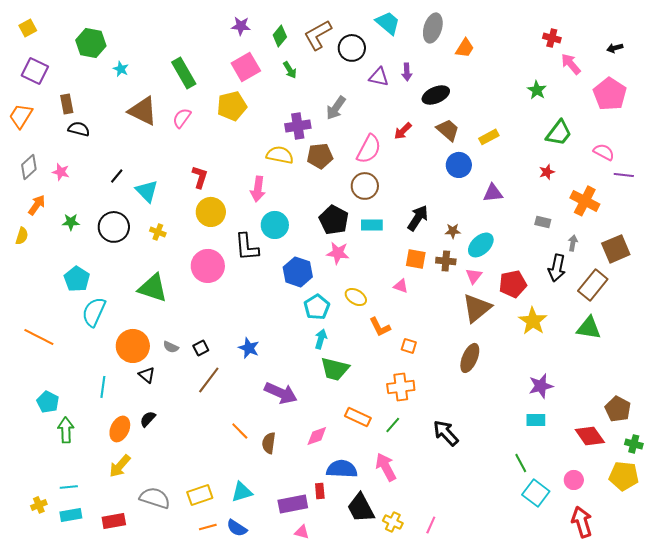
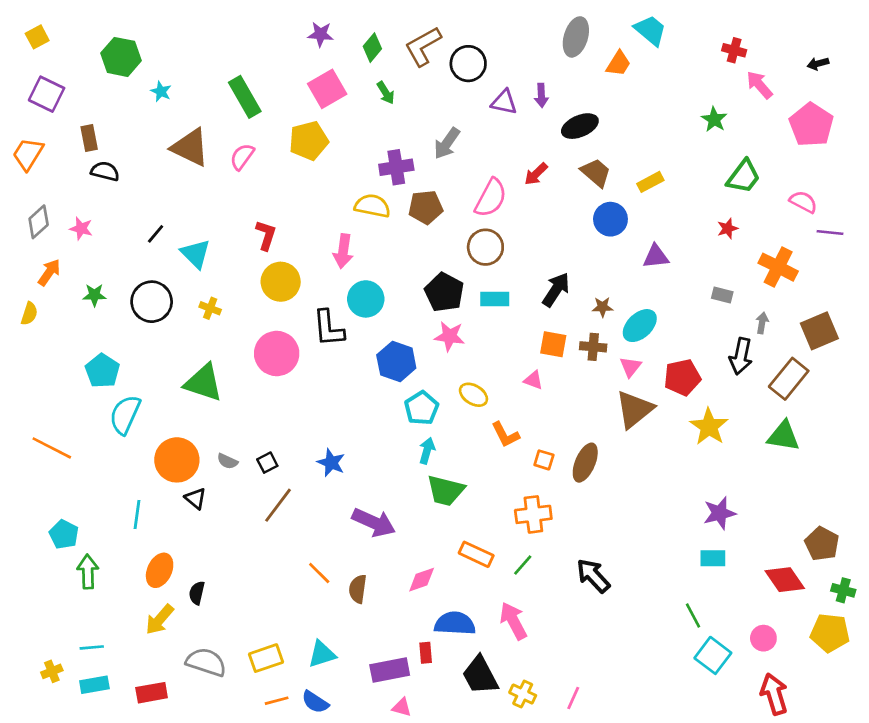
cyan trapezoid: (388, 23) -> (650, 30), moved
brown ellipse: (470, 358) -> (585, 463), moved
black semicircle: (148, 419) -> (197, 593), moved, turned -30

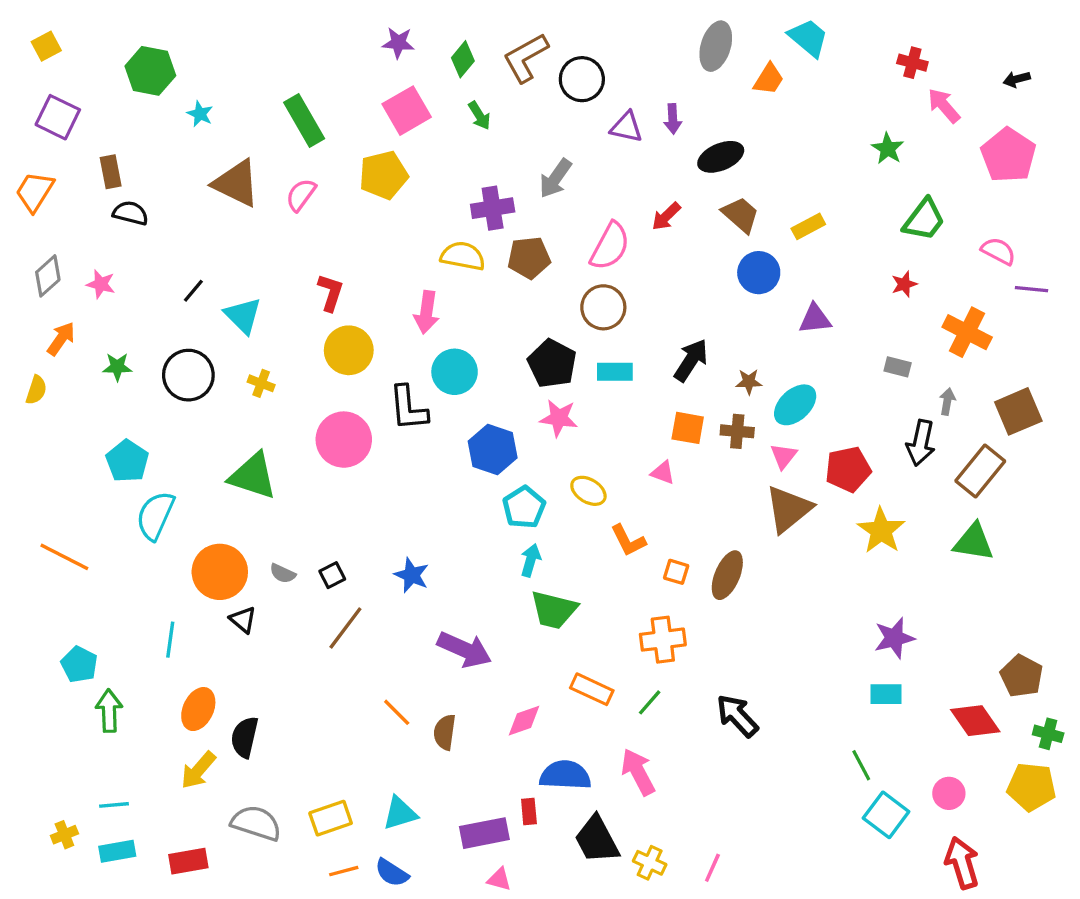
black semicircle: (197, 593) -> (245, 737), size x1.4

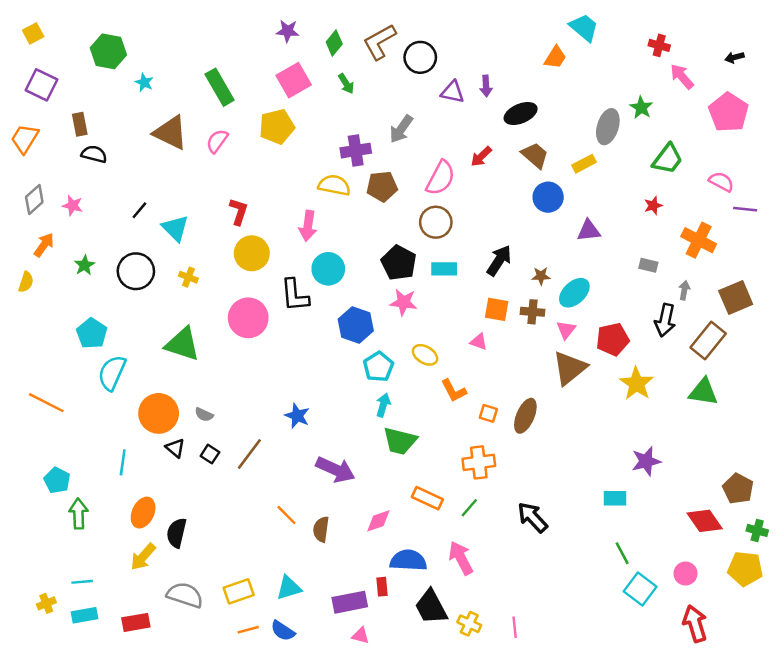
gray ellipse: (716, 46) -> (608, 127), moved
green star: (117, 367) -> (85, 265), turned -30
black square: (332, 575) -> (210, 454), moved, turned -30
cyan rectangle: (886, 694) -> (615, 498), moved
pink line: (712, 868) -> (515, 627), turned -30

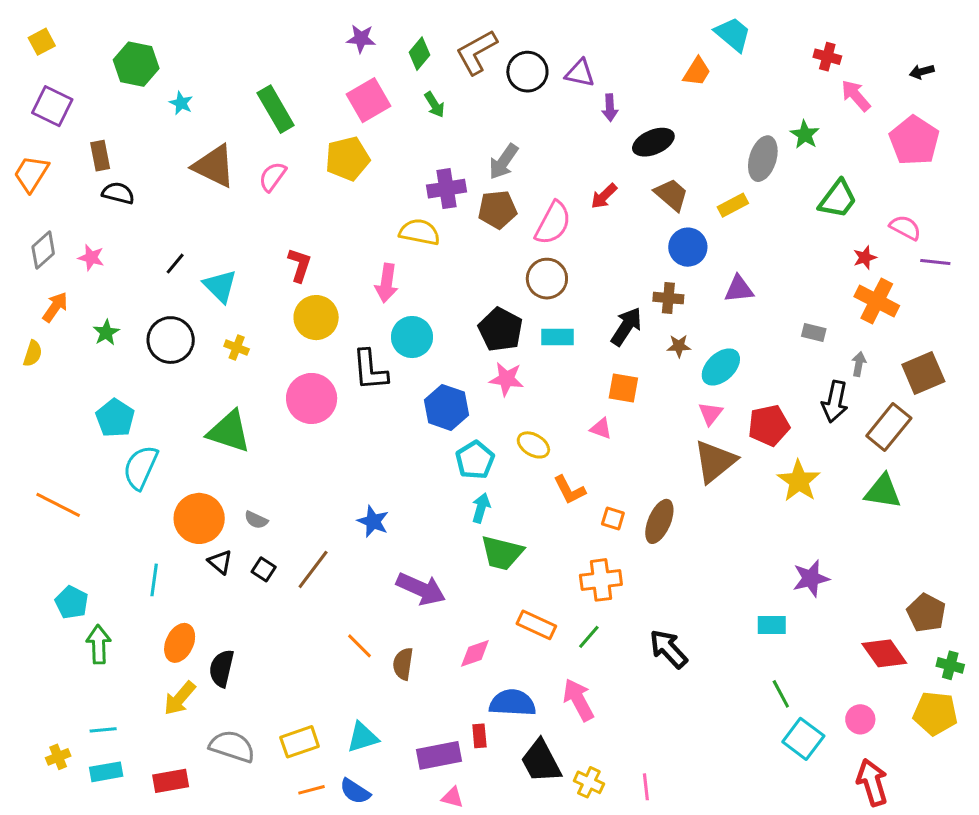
purple triangle: (452, 92) -> (580, 73), moved
brown pentagon: (382, 186) -> (497, 210), moved
red star: (653, 206) -> (865, 258), moved
brown cross: (533, 312) -> (668, 298), moved

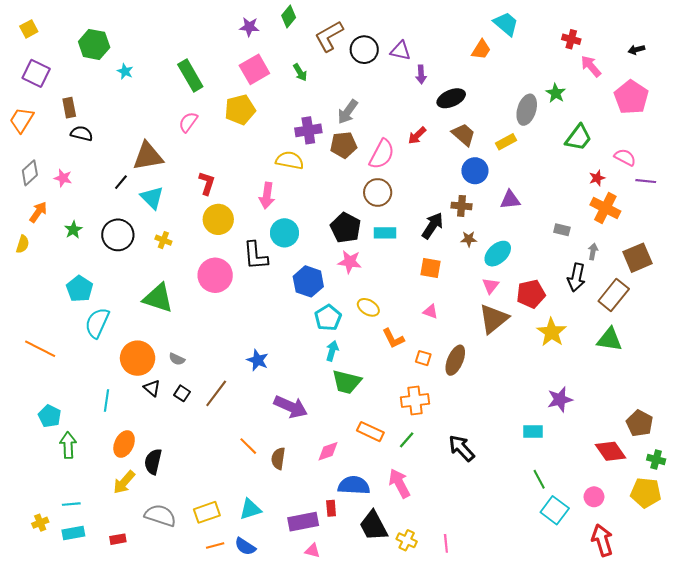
green diamond: (419, 54) -> (289, 17), moved
brown triangle: (214, 166) -> (148, 156), moved, turned -36
pink triangle: (601, 428) -> (430, 312), moved
red rectangle: (171, 781) -> (118, 539), size x0.7

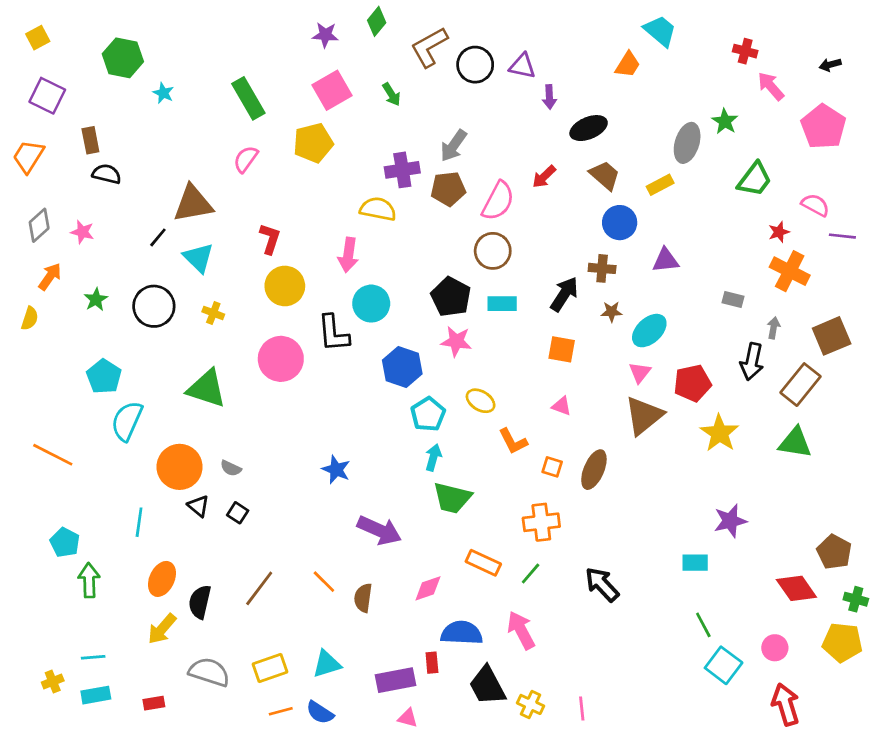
brown line: (216, 393) -> (259, 588), moved

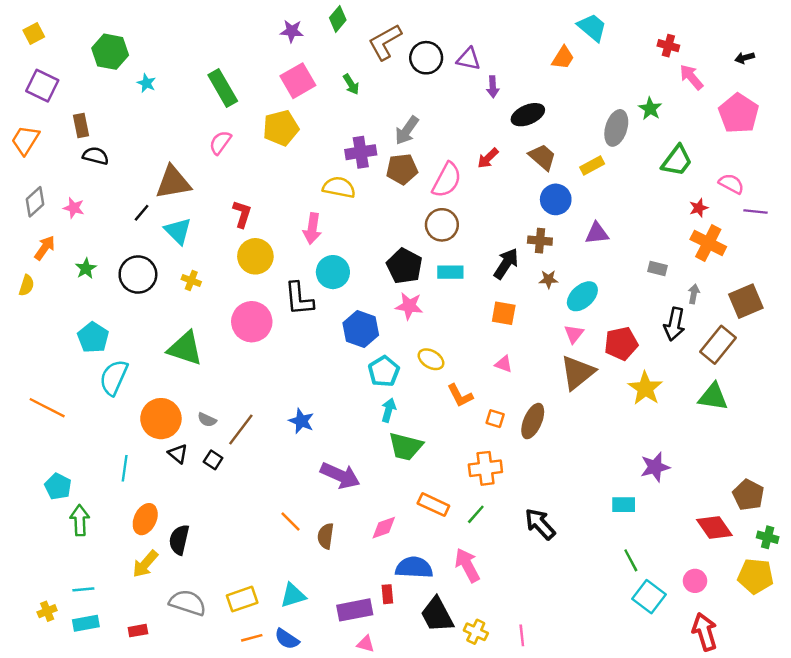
brown line: (259, 588) -> (241, 430), moved

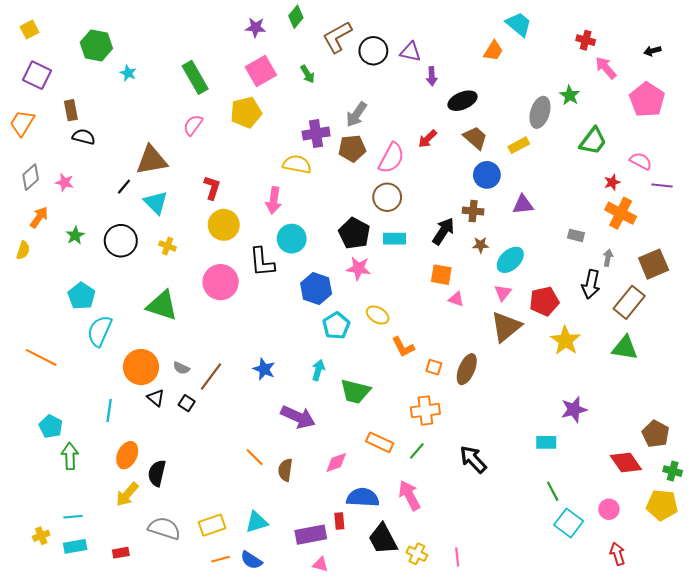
pink triangle: (504, 364) -> (456, 299), moved
cyan arrow: (389, 410) -> (318, 370), moved
red arrow: (705, 632) -> (617, 554), size x0.7

